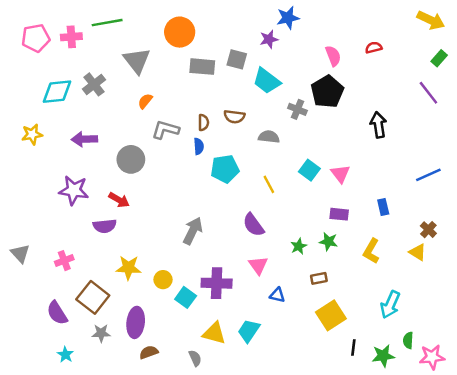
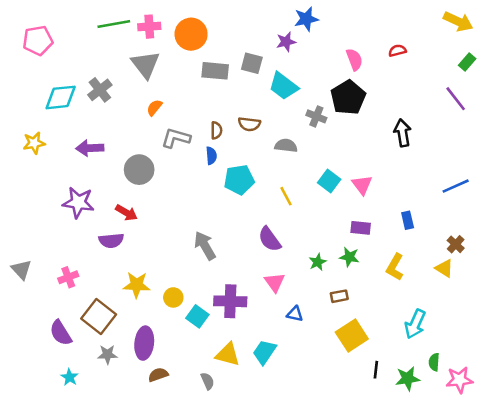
pink cross: (71, 37) -> (149, 27), moved
gray arrow: (193, 231) -> (205, 246), turned -56

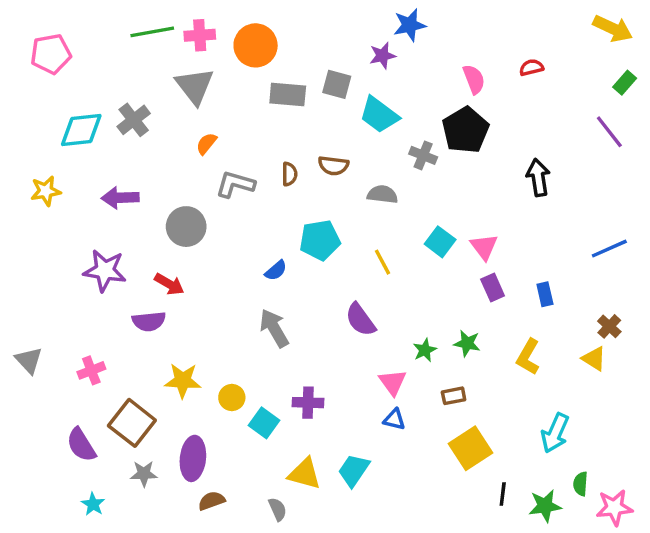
blue semicircle: (211, 156) -> (276, 271), moved, turned 54
purple rectangle: (361, 228) -> (493, 287), moved, turned 60
pink triangle: (275, 282) -> (393, 382), moved
purple cross: (230, 301) -> (308, 403), size x0.7

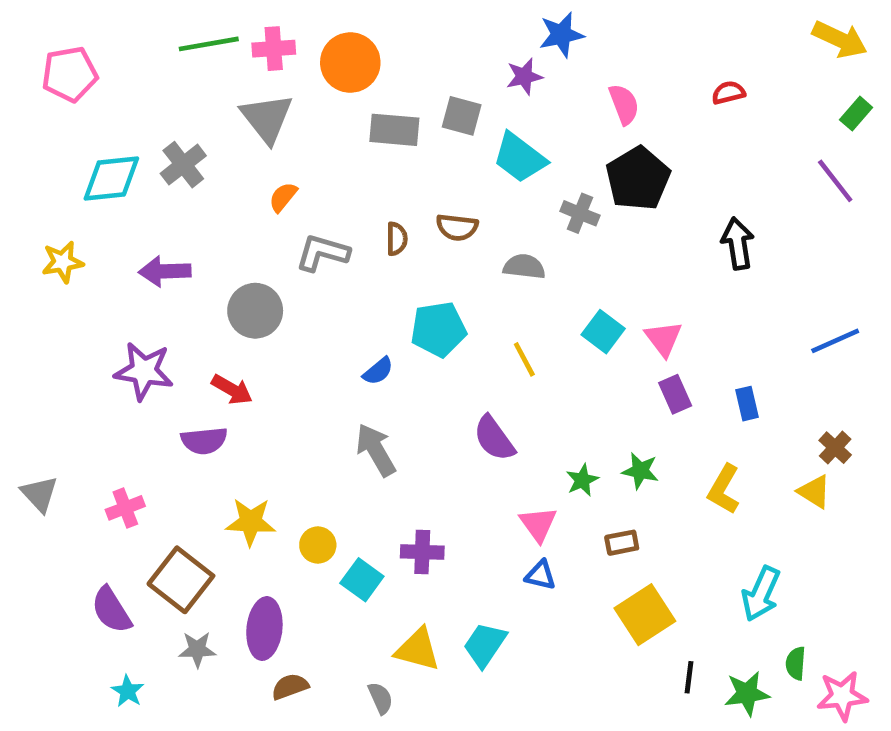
pink semicircle: (474, 79) -> (624, 104), moved

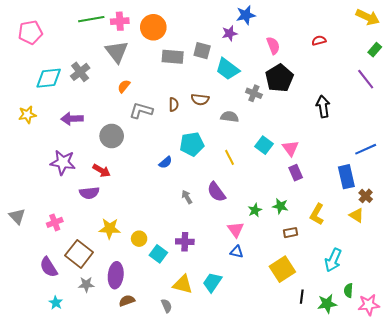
blue rectangle: (747, 404) -> (346, 177), moved, size x1.6
gray arrow: (376, 450) -> (187, 197), moved, size x0.6
brown rectangle: (622, 543) -> (290, 233), moved

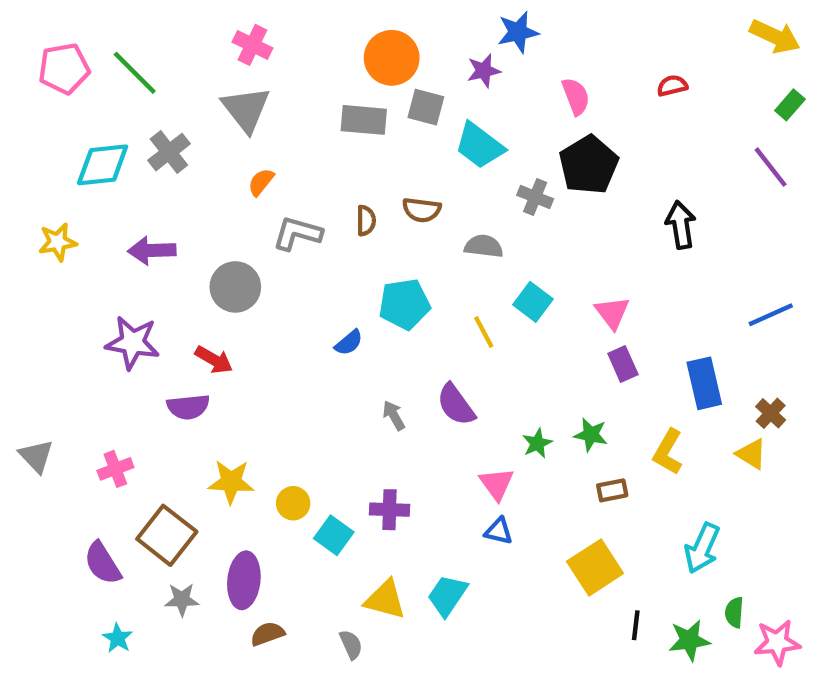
green line: (91, 19) -> (135, 73), moved, turned 55
pink cross: (120, 21) -> (252, 45), turned 30
orange circle: (153, 27) -> (392, 58), moved
cyan square: (264, 145) -> (533, 302), moved
blue rectangle: (346, 177) -> (704, 383), moved

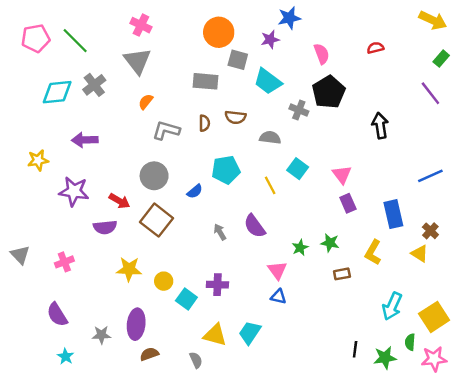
gray rectangle: (364, 120) -> (206, 81), moved
yellow star: (58, 242) -> (38, 160), moved
gray circle: (235, 287) -> (154, 176), moved
brown square: (167, 535) -> (156, 220), moved
yellow square: (595, 567) -> (434, 317), moved

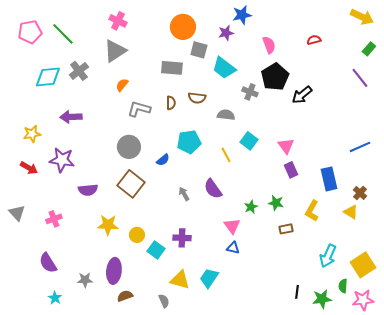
gray triangle: (137, 61) -> (115, 51), turned 35
black arrow: (380, 126) -> (302, 95), moved, turned -120
red arrow: (119, 201) -> (29, 168), moved

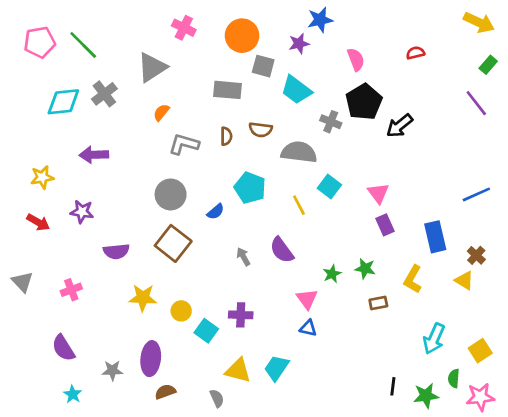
pink cross: (118, 21) -> (184, 28), moved
gray semicircle: (226, 115) -> (299, 152), size x1.5
cyan pentagon: (189, 142) -> (250, 188), turned 30
purple star: (62, 160) -> (82, 212), size x0.7
yellow square: (363, 265) -> (480, 351), size x0.7

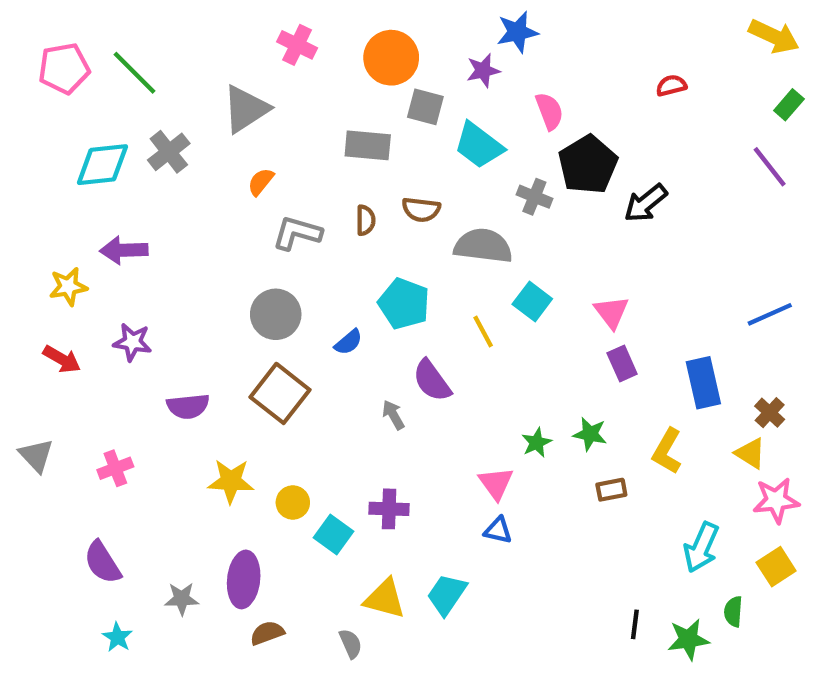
pink semicircle: (356, 59) -> (549, 111), moved
purple arrow: (94, 155) -> (124, 250), moved
purple semicircle: (282, 250) -> (432, 381), moved
pink star: (480, 397) -> (776, 500), moved

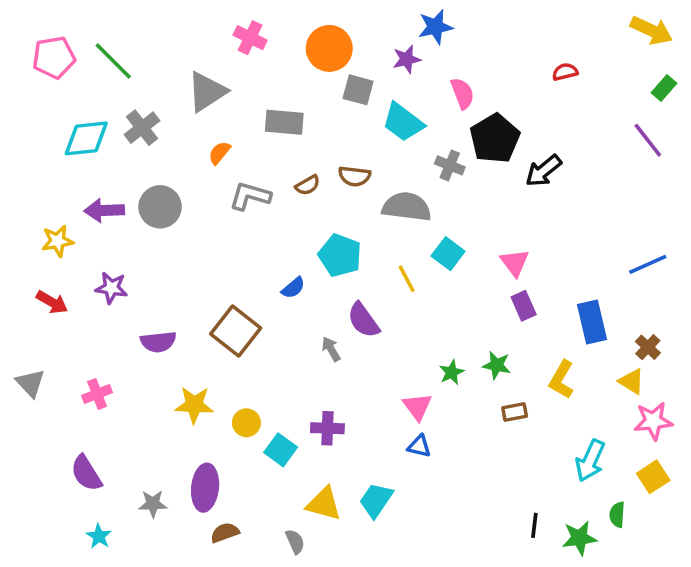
gray rectangle: (368, 145) -> (284, 122), moved
brown semicircle: (366, 220) -> (308, 185), turned 60
gray circle: (276, 314) -> (160, 207), moved

